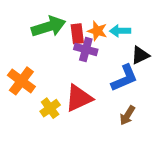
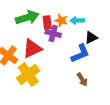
red triangle: (79, 98) -> (32, 48), moved
yellow cross: (50, 108) -> (28, 74), size x1.6
brown arrow: (127, 115) -> (82, 79), turned -64

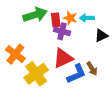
red triangle: (32, 48) -> (63, 58), moved
blue L-shape: (80, 53) -> (76, 74), moved
brown arrow: (82, 79) -> (92, 69), moved

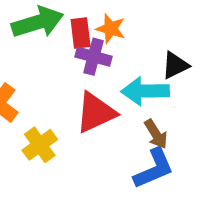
cyan arrow: (87, 18) -> (145, 91), moved, size x1.5
yellow cross: (36, 74) -> (40, 145), size x0.7
blue L-shape: (76, 74) -> (154, 168), moved

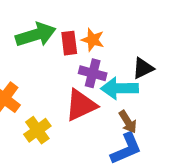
purple cross: (94, 57) -> (93, 73), moved

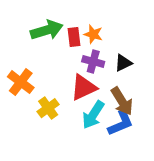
black triangle: (143, 68) -> (123, 63), moved
cyan arrow: (119, 88) -> (93, 115), moved, turned -56
brown arrow: (128, 122) -> (122, 101), size x1.5

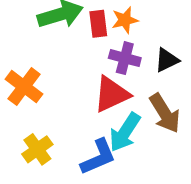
orange star: (93, 34) -> (125, 20), turned -30
yellow cross: (48, 108) -> (37, 149), moved
blue L-shape: (121, 123) -> (98, 157), moved

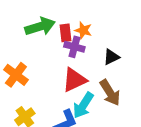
orange star: (125, 20) -> (83, 30), turned 30
purple cross: (125, 58) -> (74, 47), moved

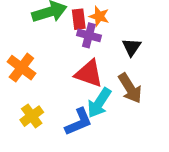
black triangle: (111, 57) -> (131, 47), turned -30
red triangle: (74, 80) -> (89, 73), turned 44

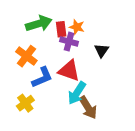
orange cross: (21, 68) -> (26, 56), moved
brown arrow: (130, 88) -> (88, 108), moved
blue L-shape: (79, 122) -> (42, 77), moved

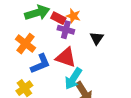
red rectangle: (61, 29) -> (58, 18), turned -56

